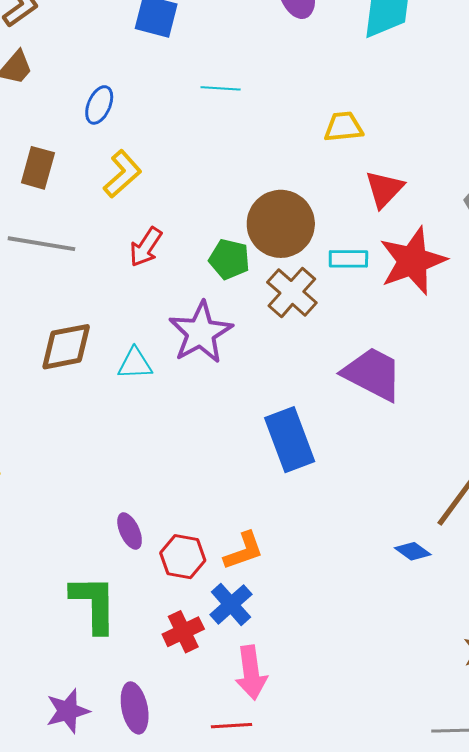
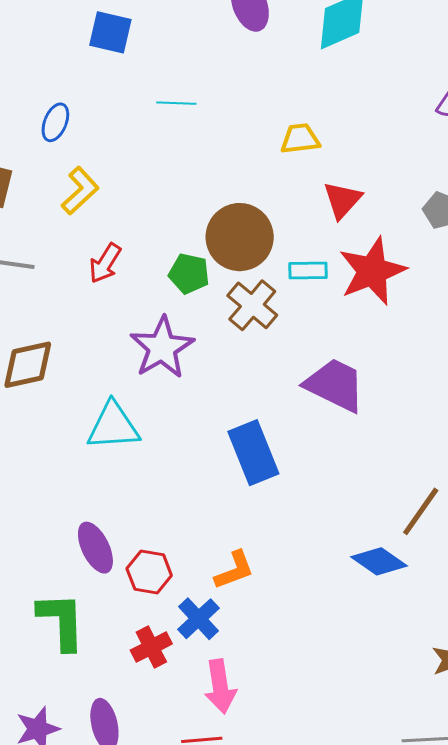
cyan triangle: (135, 364) -> (113, 426), moved, size x1.5
purple ellipse: (130, 531) -> (95, 548), size x1.4
orange L-shape: (244, 551) -> (234, 570), moved
blue diamond: (413, 551) -> (379, 561), size x1.5

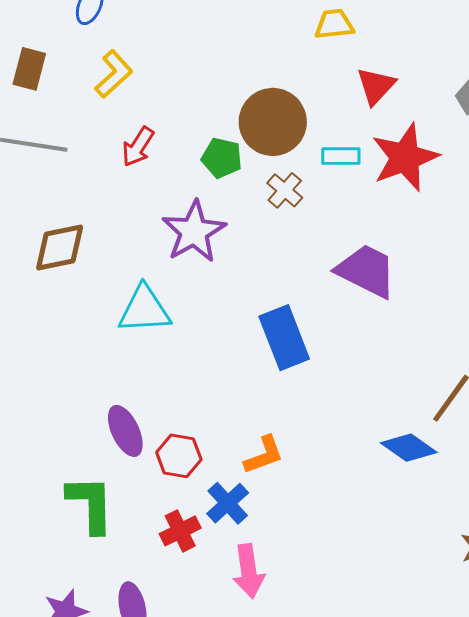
brown cross: (252, 305) -> (285, 190), size x0.7

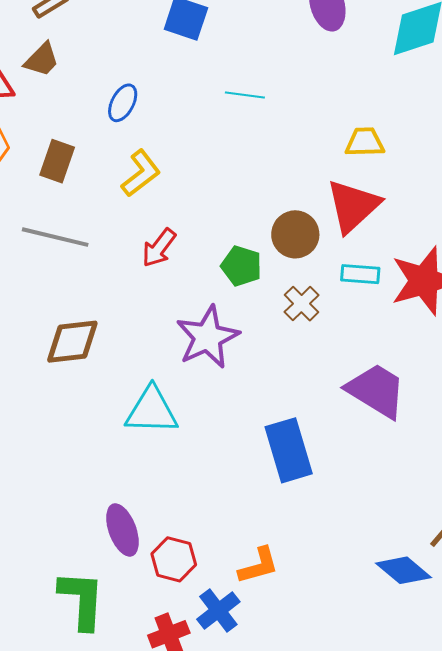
red triangle: (376, 86) -> (353, 206), moved, size x1.4
brown circle: (273, 122) -> (295, 234), size x0.7

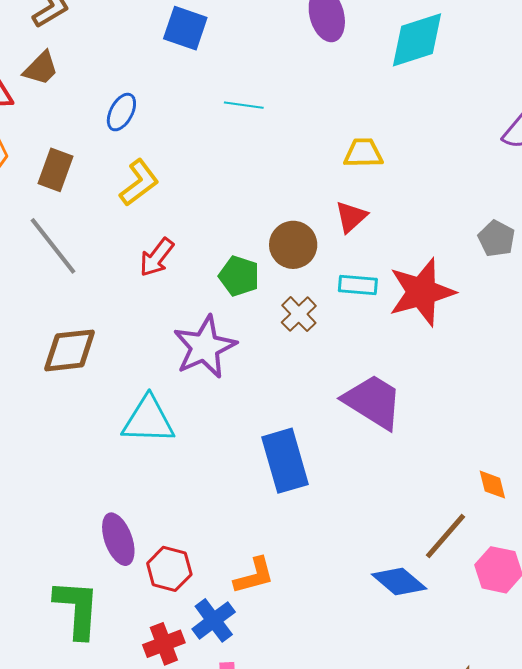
red triangle: (353, 206) -> (351, 217), size x0.6
gray line: (55, 237) -> (53, 246), turned 38

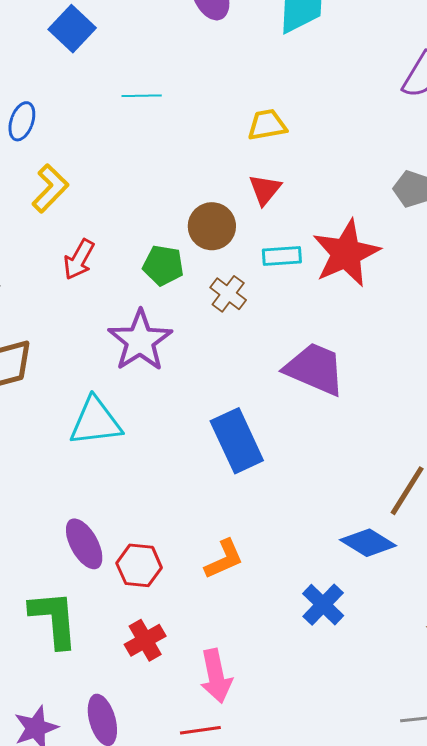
blue square: (185, 28) -> (72, 29), turned 33
blue cross: (214, 620) -> (323, 605), moved

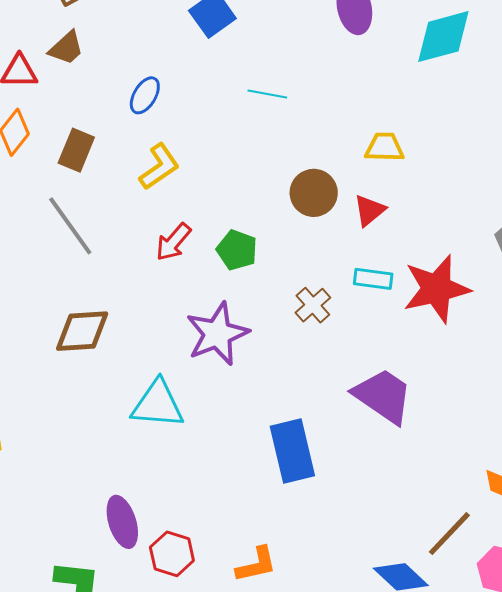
brown circle: (212, 226) -> (314, 193), moved
green pentagon: (163, 265) -> (237, 250), moved

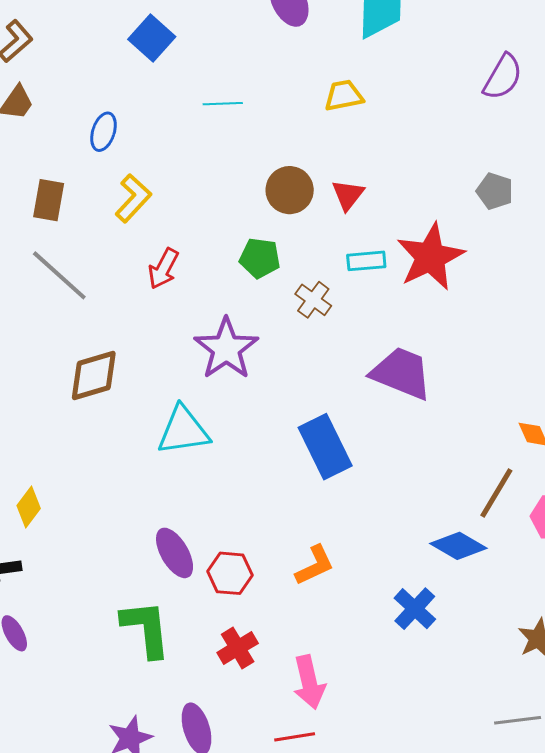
yellow trapezoid: (384, 147) -> (344, 96), moved
green pentagon: (237, 250) -> (260, 258), moved

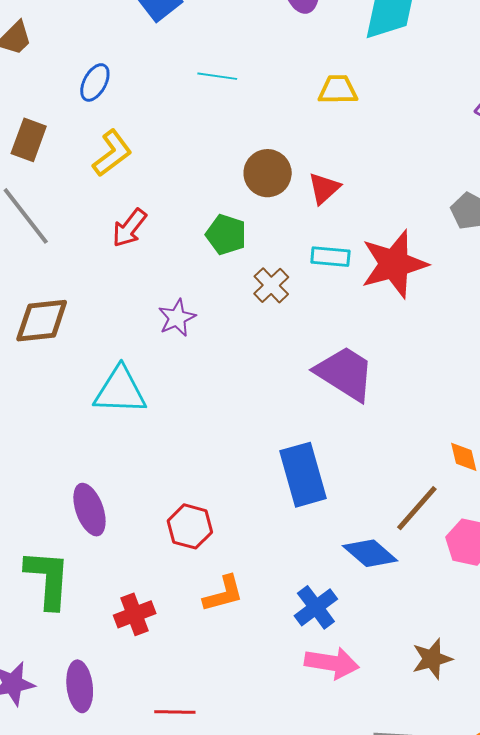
purple star: (226, 349) -> (177, 318), size x0.6
blue rectangle: (325, 447) -> (303, 475), moved
orange L-shape: (315, 565) -> (223, 594), moved
red hexagon: (230, 573) -> (190, 526), moved
pink arrow: (309, 682) -> (332, 663), moved, turned -78

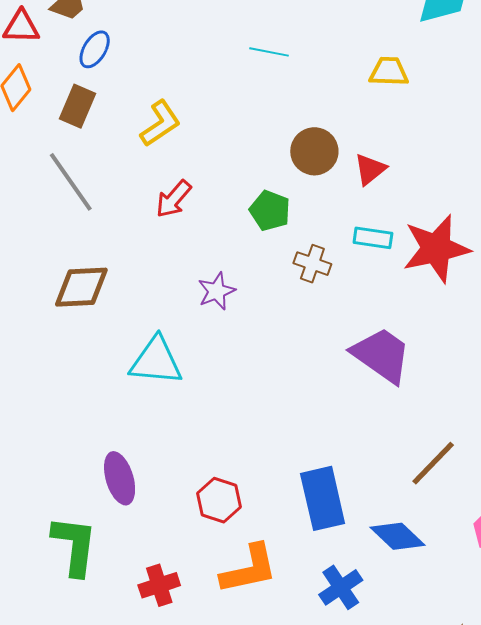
blue ellipse: (95, 82) -> (95, 49), moved
brown cross: (271, 285) -> (312, 264), turned -30
blue rectangle: (303, 475) -> (323, 498), moved
brown line: (417, 508) -> (433, 463), moved
orange L-shape: (223, 594) -> (249, 569), size x1.4

